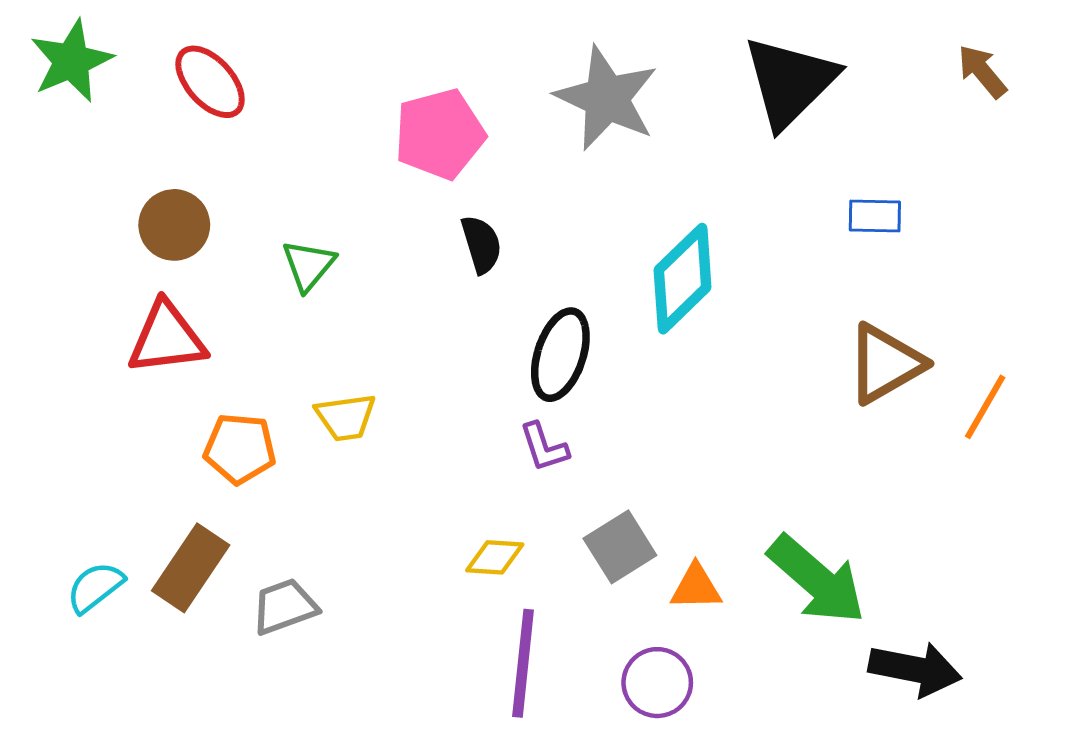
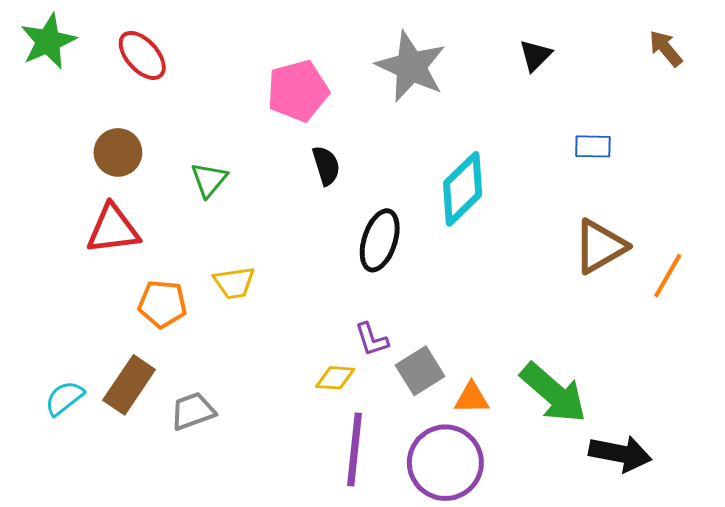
black triangle: (790, 82) -> (535, 55), size x0.5
purple L-shape: (544, 447) -> (372, 339), moved
purple circle: (657, 683) -> (445, 463), size x1.6

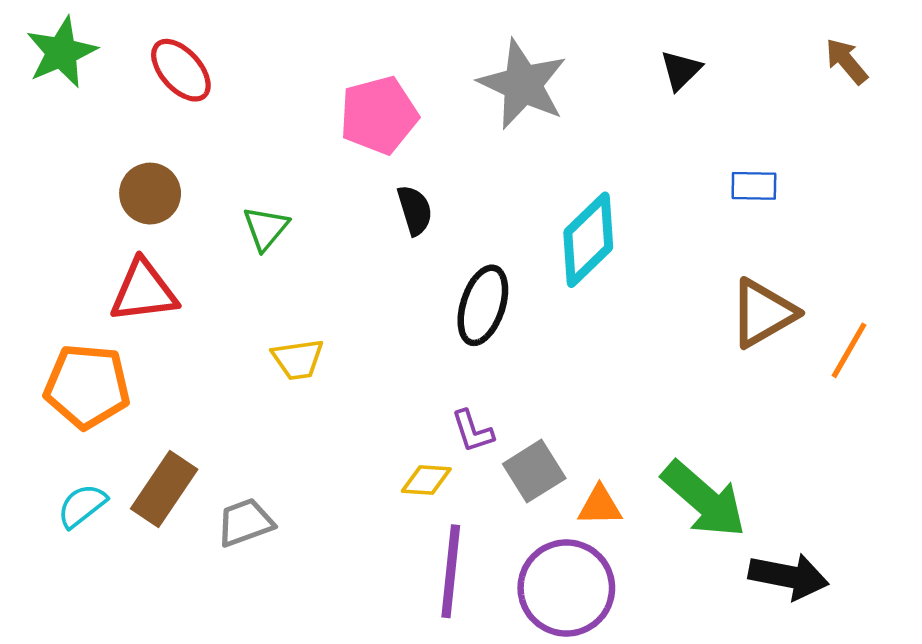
orange pentagon: (162, 304) -> (87, 386), moved, size x1.4

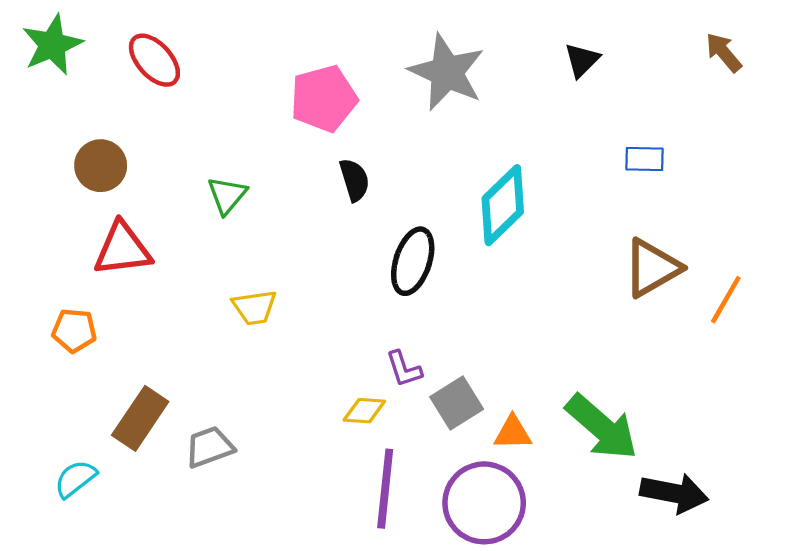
brown circle: (150, 194) -> (101, 166), moved
orange pentagon: (87, 386) -> (74, 330), size x0.6
cyan semicircle: (82, 506) -> (75, 479), moved

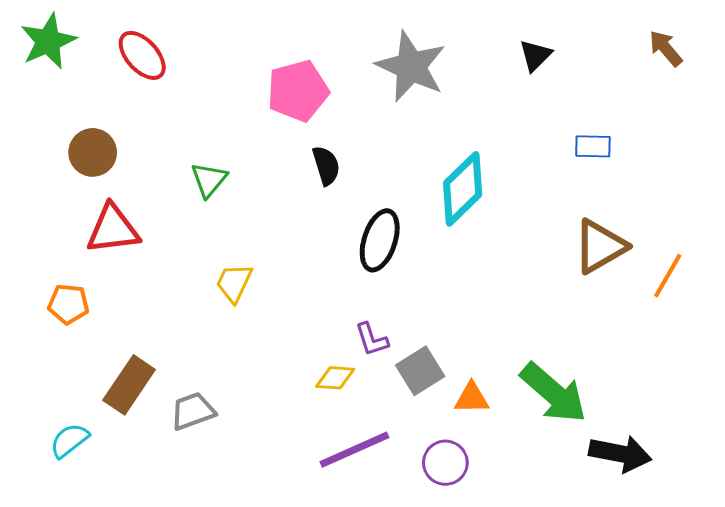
yellow trapezoid: (254, 307) -> (234, 283), turned 123
purple line: (385, 489) -> (354, 450), turned 60
purple circle: (484, 503) -> (445, 463), size x0.6

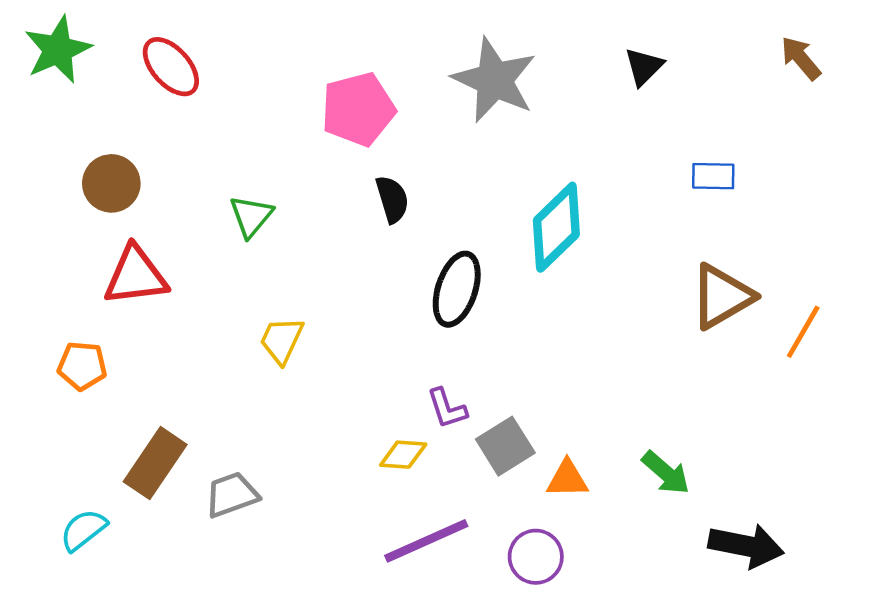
green arrow: (554, 393) -> (666, 473), size x0.6

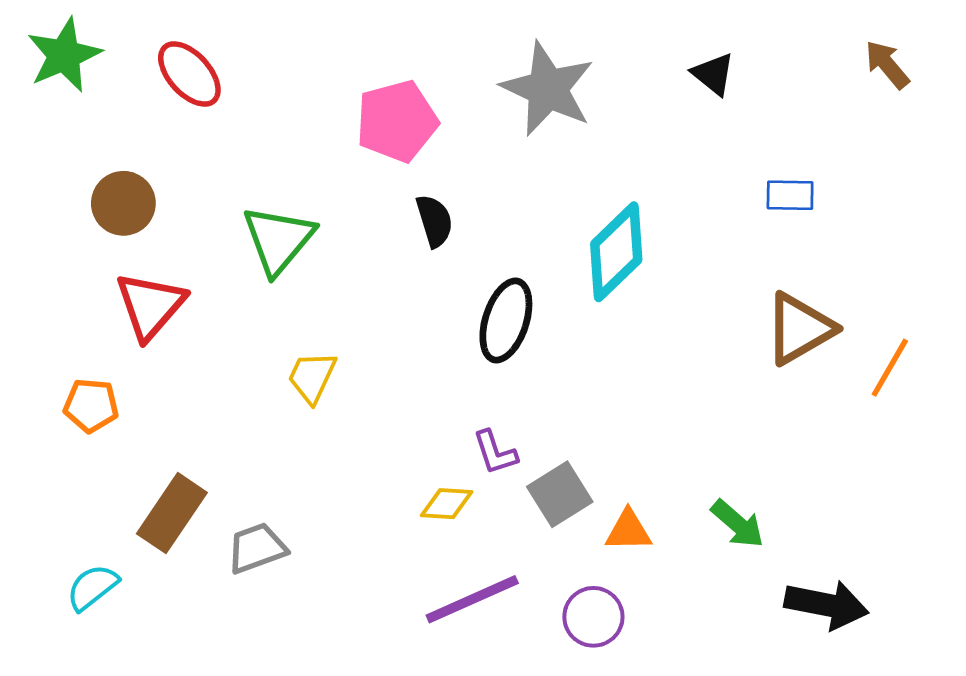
black triangle: (644, 67) -> (713, 74), turned -36
green triangle: (251, 216) -> (278, 240), size x1.5
red triangle: (136, 276) -> (150, 306), turned -42

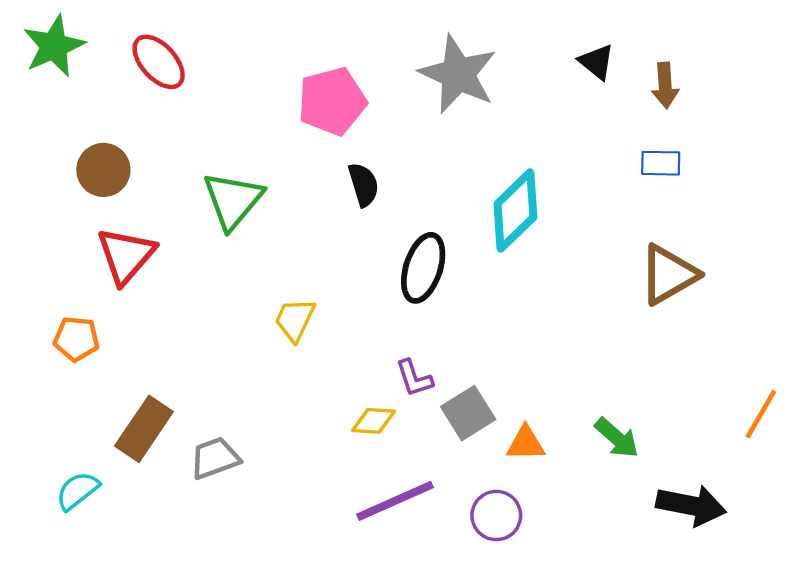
brown arrow: (887, 65) -> (665, 86), moved, turned -144
orange line: (890, 368) -> (761, 414), moved
yellow trapezoid: (312, 377) -> (295, 320), moved

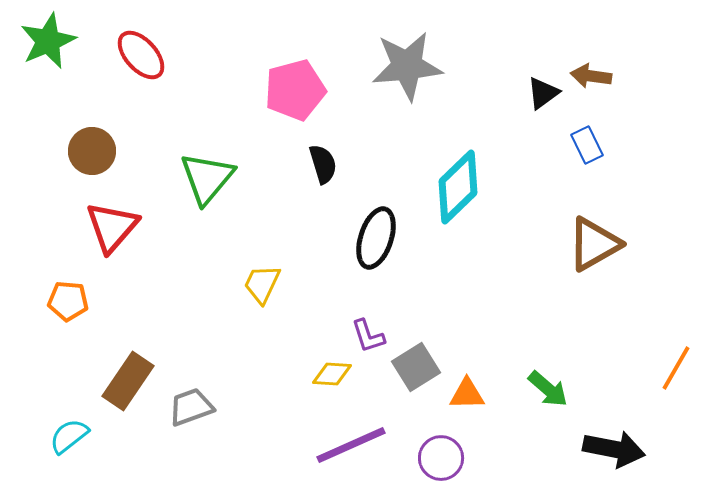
black triangle: (596, 62) -> (543, 93), moved, turned 45
gray star: (458, 74) -> (407, 66), turned -30
brown arrow: (665, 86) -> (591, 76), turned 102
blue rectangle: (661, 163) -> (587, 145), turned 63

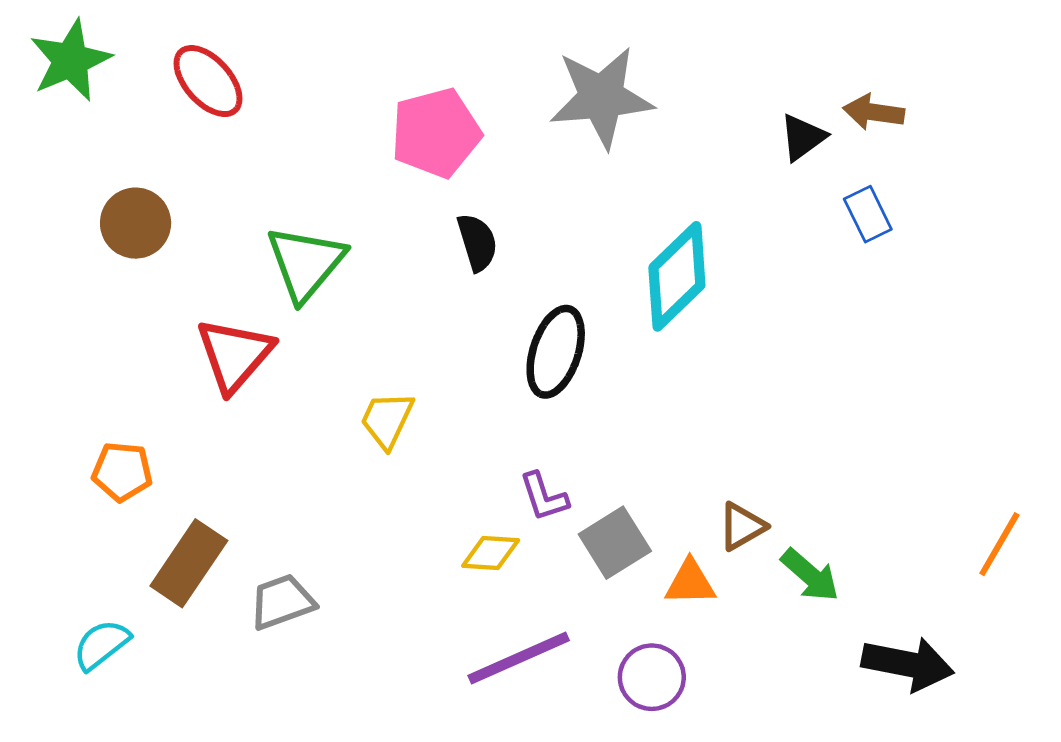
red triangle: (112, 227) -> (235, 355), moved
brown triangle: (594, 244) -> (742, 526), moved, size x0.6
orange pentagon: (68, 301) -> (122, 472), moved

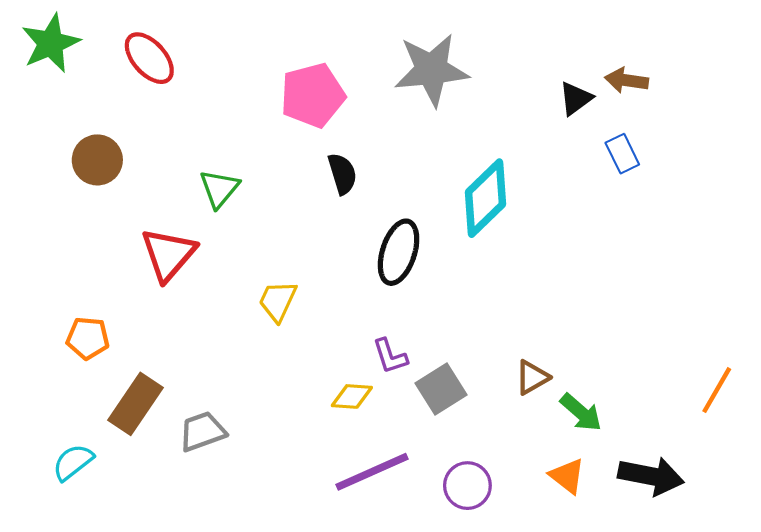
green triangle: (306, 263) -> (219, 189), size x0.7
orange triangle: (690, 583) -> (567, 476), moved, turned 39

